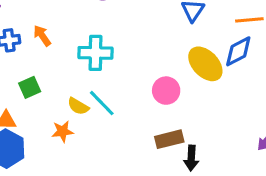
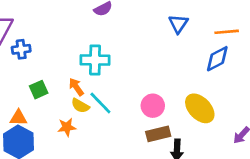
orange arrow: (42, 36) -> (76, 87), moved
yellow ellipse: (205, 64) -> (200, 108), moved
pink circle: (166, 91) -> (153, 106), moved

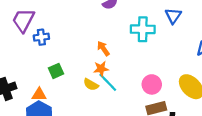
cyan cross: (95, 60) -> (143, 29), moved
orange arrow: (76, 87) -> (103, 48), moved
orange star: (67, 127) -> (101, 69), moved

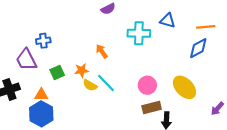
blue triangle: (173, 16) -> (168, 21), turned -49
purple trapezoid: (23, 20) -> (26, 60), moved, turned -55
orange star: (101, 69) -> (82, 70), moved

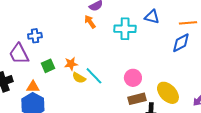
orange arrow: (102, 51) -> (90, 22), moved
yellow ellipse: (184, 87) -> (168, 93), moved

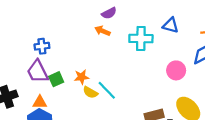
orange arrow: (90, 22) -> (102, 31), turned -32
purple trapezoid: (19, 54) -> (38, 71), moved
pink circle: (133, 78) -> (176, 70), moved

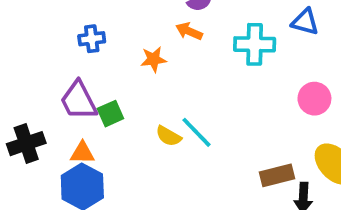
blue cross: (42, 46) -> (92, 39), moved
orange star: (82, 77) -> (153, 59), moved

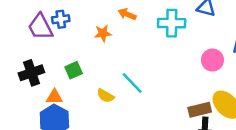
purple trapezoid: (79, 100) -> (40, 27), moved
yellow semicircle: (168, 136) -> (105, 96), moved
black cross: (26, 144) -> (31, 73), moved
brown rectangle: (277, 175) -> (200, 110), moved

